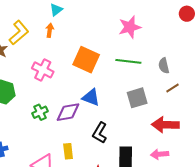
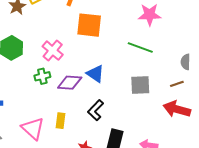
orange square: (86, 60) -> (89, 25), moved, turned -32
gray semicircle: (164, 66) -> (185, 62), moved
pink cross: (43, 70) -> (53, 51), moved
red arrow: (165, 125) -> (177, 109), moved

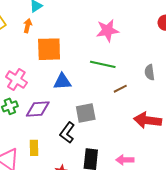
blue triangle: (95, 74) -> (62, 82), moved, turned -30
brown line: (177, 84) -> (120, 89), moved
gray square: (140, 85) -> (86, 113), moved

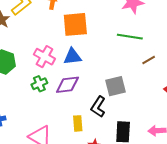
blue triangle: (62, 82) -> (72, 57), moved
yellow rectangle: (34, 148) -> (78, 123), moved

